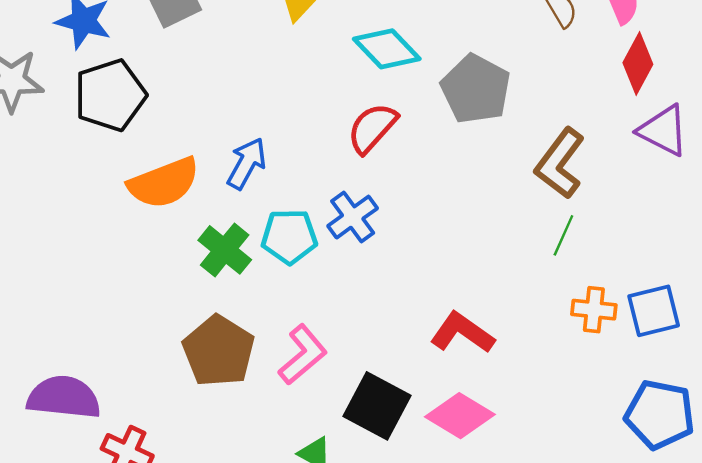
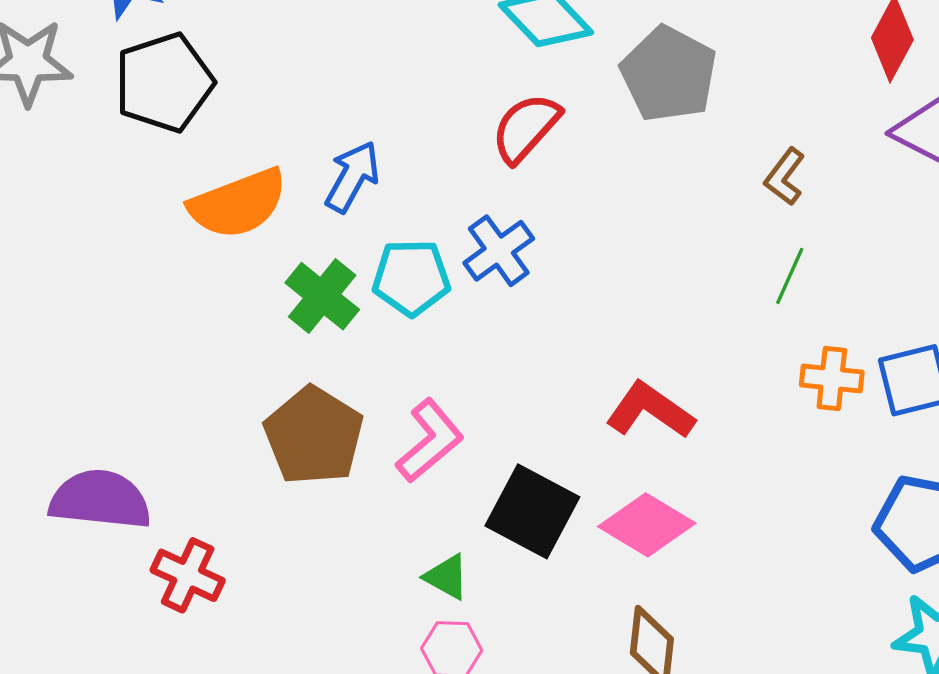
brown L-shape: (560, 163) -> (785, 177), size x0.6

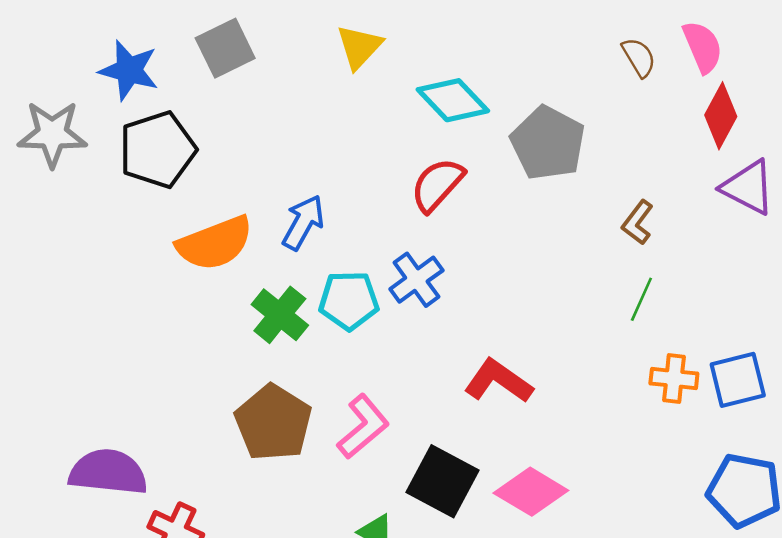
red L-shape: (650, 410) -> (498, 381), moved

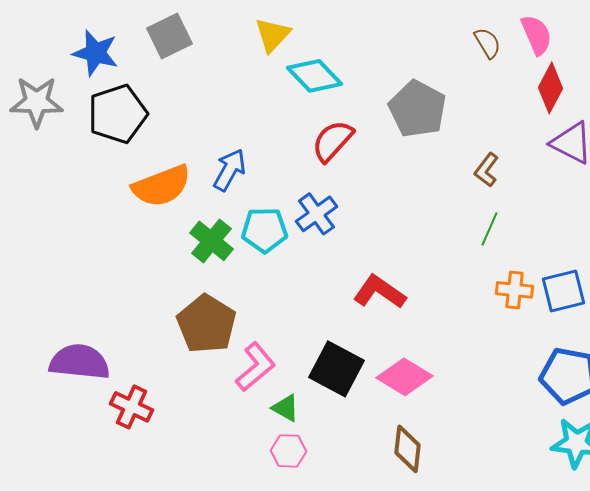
cyan diamond: (453, 100) -> (314, 76), moved
pink L-shape: (363, 427) -> (256, 367), moved

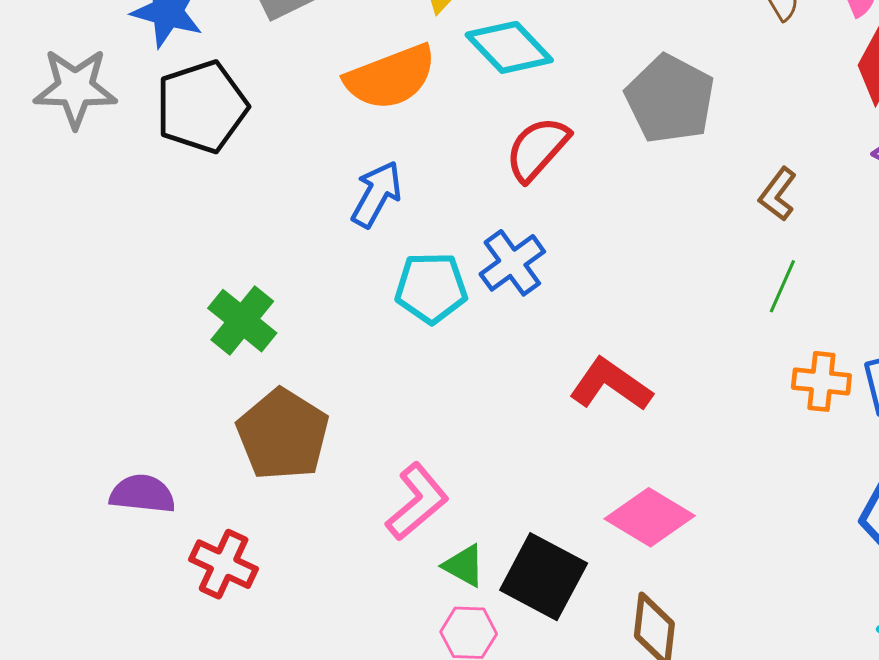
orange semicircle: (162, 186) -> (391, 77), moved
green cross: (212, 241) -> (242, 321), moved
brown pentagon: (206, 324) -> (283, 435), moved
purple semicircle: (80, 362) -> (142, 494), size x0.7
black square: (336, 369) -> (544, 577), moved

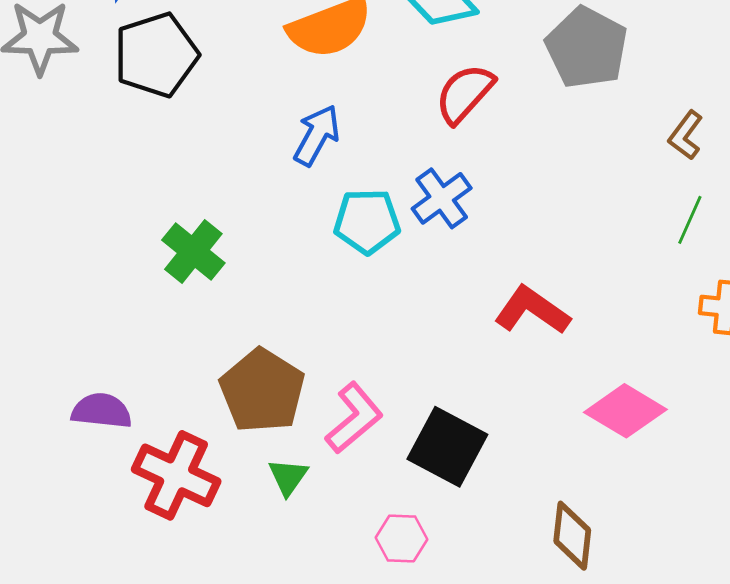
brown pentagon: (283, 435) -> (262, 391), moved
pink diamond: (650, 517) -> (625, 411), moved
red cross: (224, 564) -> (176, 475), size x1.4
green triangle: (464, 566) -> (288, 477), moved, turned 36
black square: (544, 577) -> (447, 447), moved

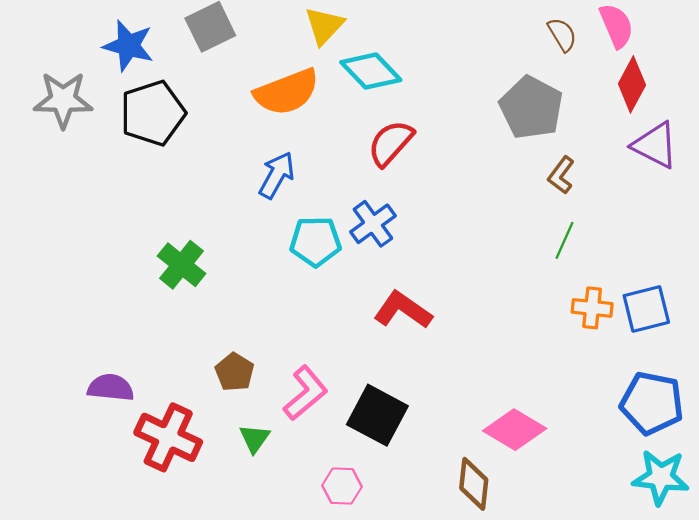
gray pentagon: (587, 48) -> (531, 108), moved
red L-shape: (532, 310) -> (403, 310), moved
brown pentagon: (262, 391) -> (235, 372), size x0.6
pink diamond: (625, 411) -> (515, 430), moved

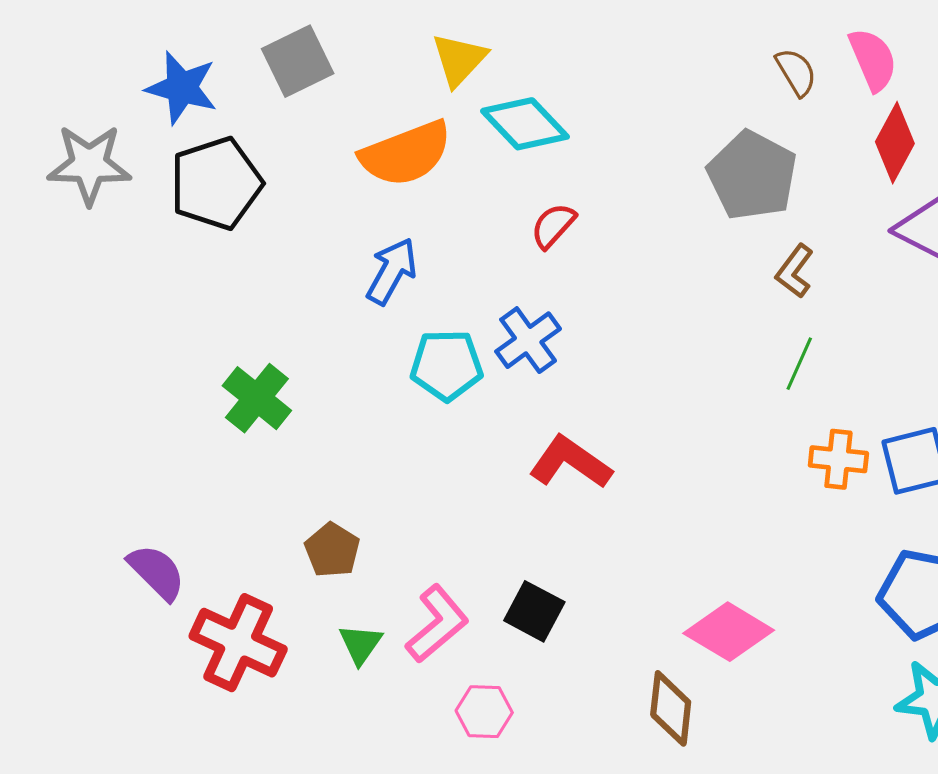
red semicircle: (391, 143) -> (553, 226), size x0.7
purple semicircle: (111, 388) -> (157, 572), turned 39
pink L-shape: (305, 393) -> (437, 624), moved
black square: (377, 415) -> (534, 611), size x0.7

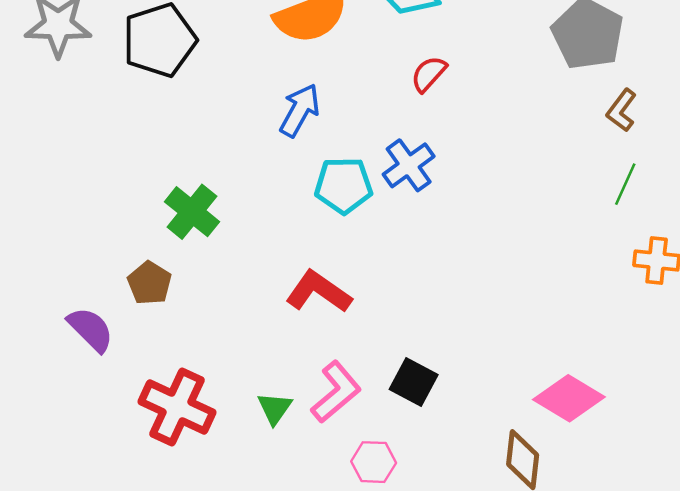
red L-shape: (570, 462) -> (318, 292), moved
brown pentagon: (332, 550) -> (149, 283), moved
purple semicircle: (157, 572) -> (91, 329), moved

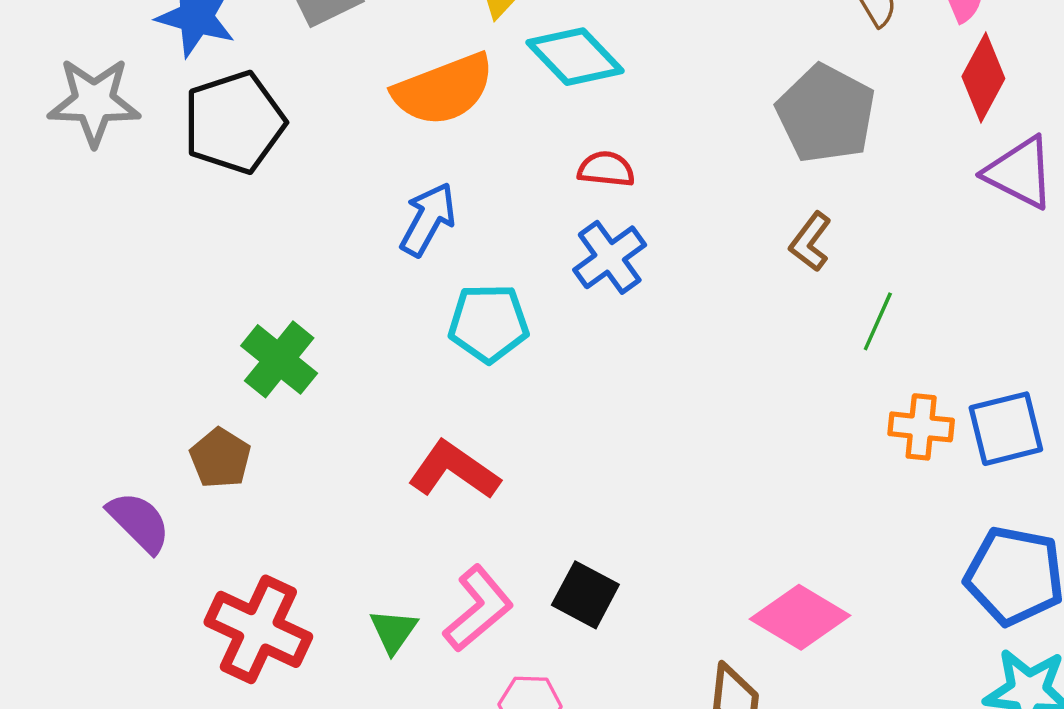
red semicircle: (429, 74) -> (606, 169), turned 54
brown L-shape: (621, 110) -> (810, 242), moved
blue cross: (409, 165) -> (610, 257), moved

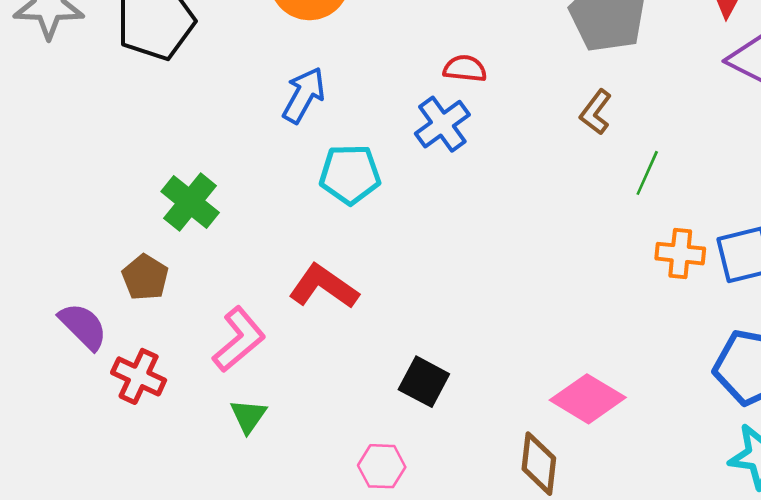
red semicircle: (606, 169) -> (465, 69), moved
pink L-shape: (478, 609) -> (239, 339), moved
red cross: (258, 629) -> (139, 376), moved, size x0.7
green triangle: (393, 631) -> (248, 416), moved

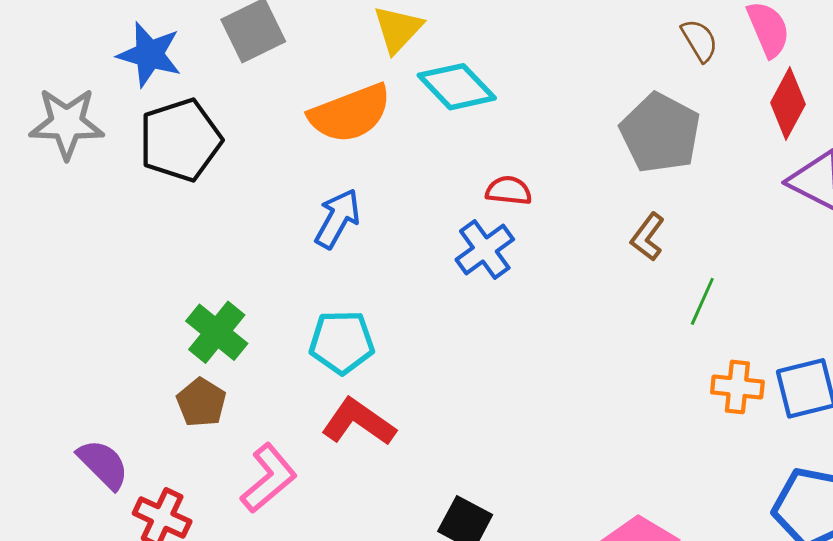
cyan pentagon: (350, 174) -> (342, 342), moved
brown pentagon: (145, 277) -> (201, 402), moved

